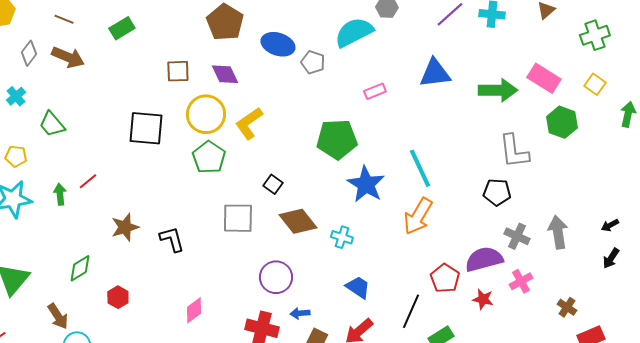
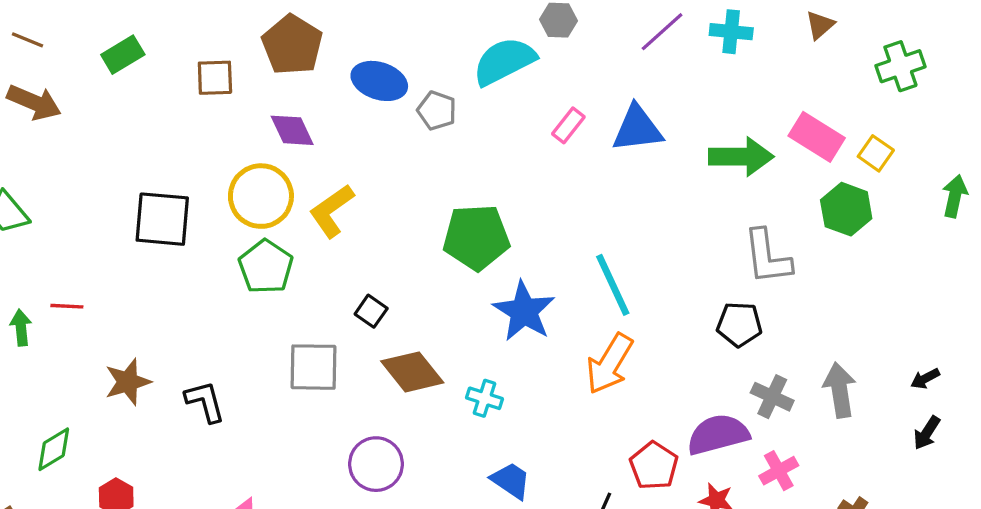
brown square: (178, 71) -> (215, 78), moved
yellow square: (595, 84) -> (876, 153), moved
pink rectangle: (375, 91) -> (568, 125), moved, turned -30
red line: (88, 181) -> (67, 306), turned 42

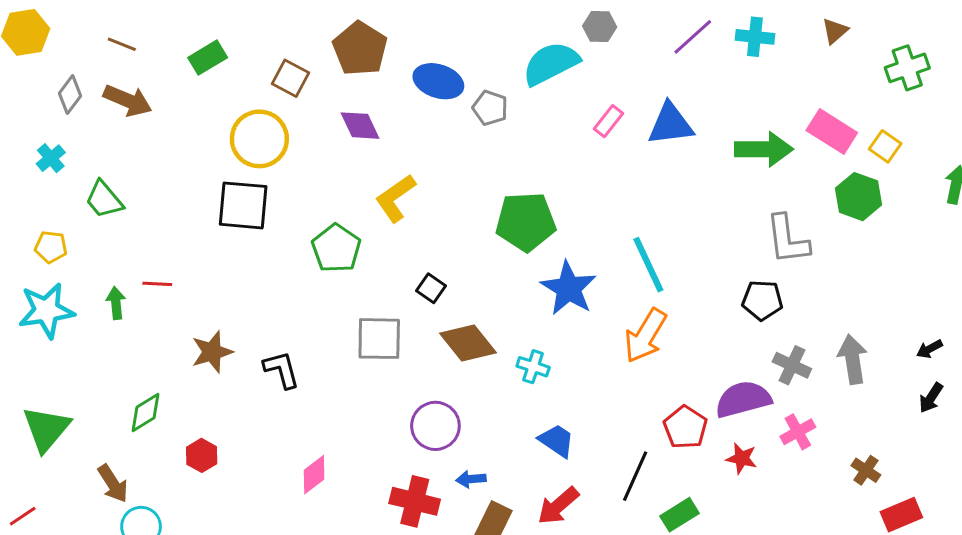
brown square: (215, 78) -> (290, 78), turned 30
yellow circle: (261, 196) -> (259, 139), moved

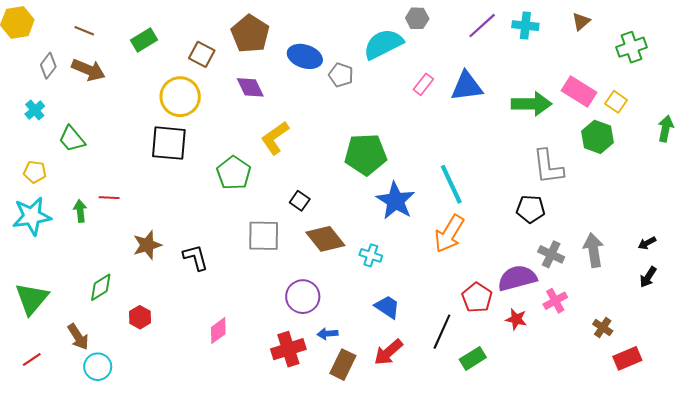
red cross: (415, 501) -> (288, 349), turned -32
red line: (23, 516) -> (32, 359), moved

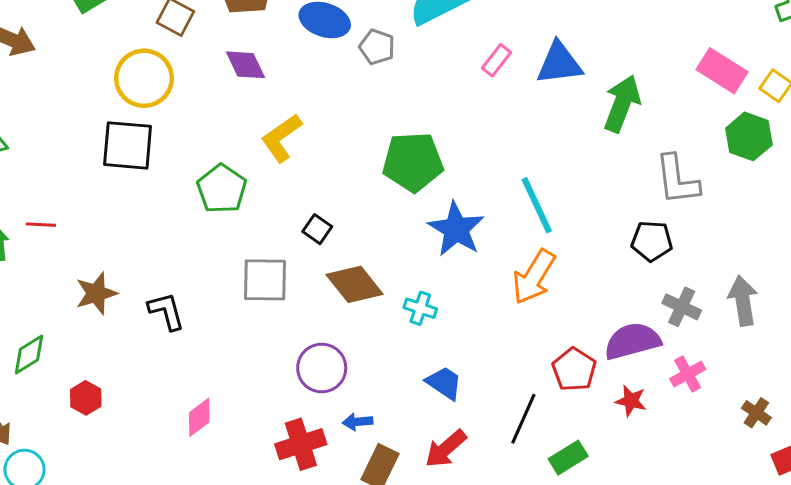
green arrow: (532, 104) -> (622, 104), moved, turned -69

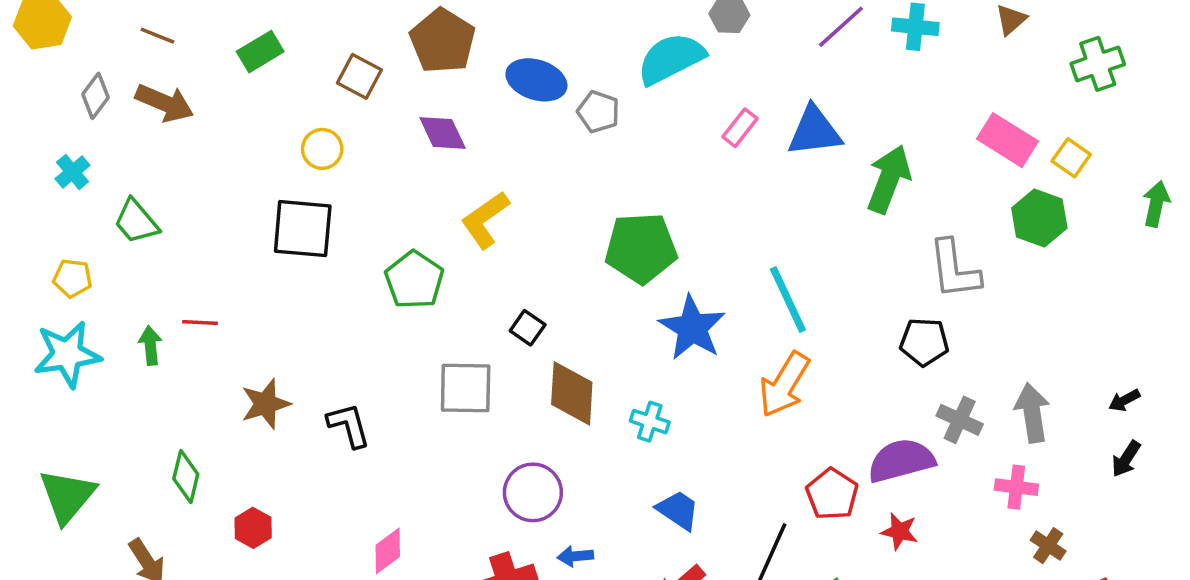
yellow circle: (144, 78) -> (322, 149), size x0.6
brown diamond: (355, 284) -> (572, 393), turned 42
green diamond: (29, 355) -> (186, 477), turned -45
pink cross: (688, 374) -> (1016, 487), moved, turned 36

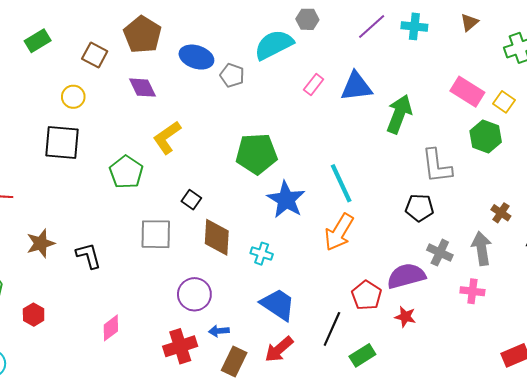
blue trapezoid: (678, 510) -> (278, 304), size x1.4
brown cross: (1048, 546) -> (501, 213), moved

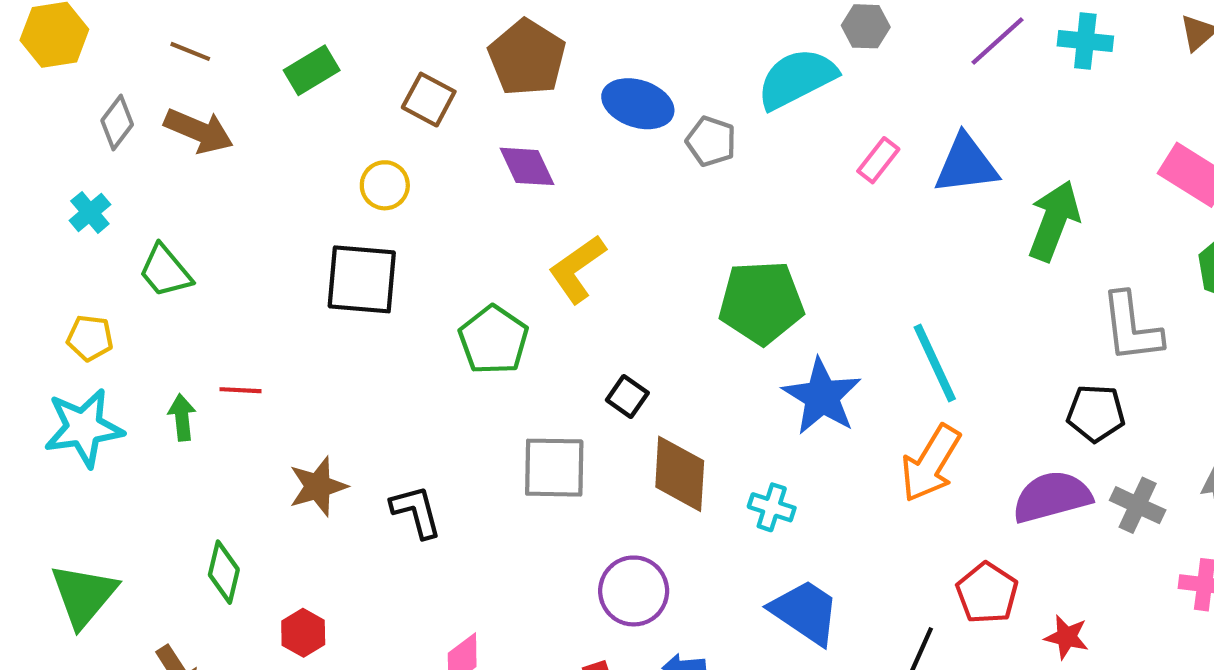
purple semicircle: (406, 276) -> (1052, 497), moved

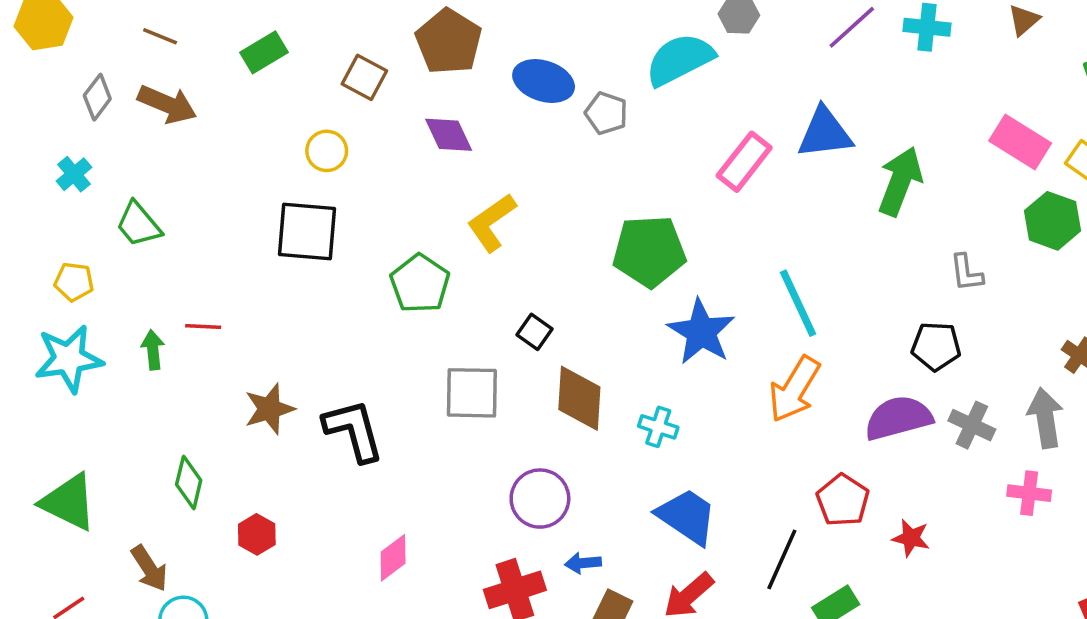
pink rectangle: (878, 160) -> (744, 162), moved, size x1.5
gray L-shape: (1131, 327) -> (966, 273), size x0.6
black L-shape: (416, 511) -> (354, 430), size x1.4
green triangle: (84, 595) -> (69, 502), turned -44

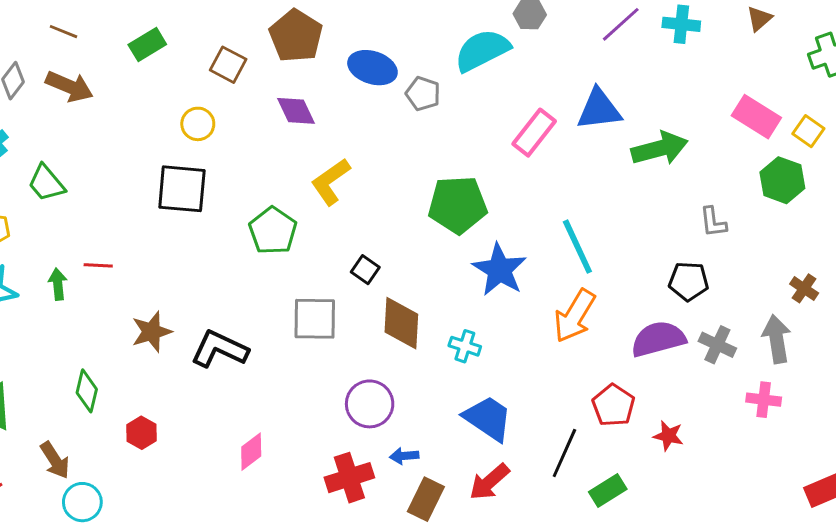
green arrow: (900, 181) -> (660, 148), turned 54
black L-shape: (354, 430) -> (219, 349), turned -50

